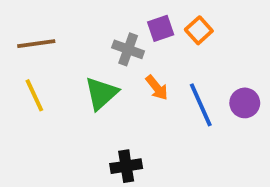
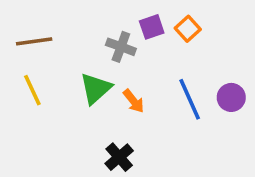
orange arrow: (157, 88) -> (134, 101), moved
black cross: (126, 166) -> (119, 157), turned -32

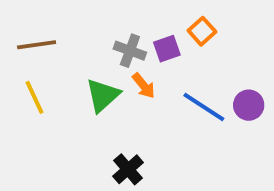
purple square: (152, 27) -> (167, 49), moved
blue line: (190, 99) -> (204, 107), turned -33
orange arrow: (134, 101) -> (144, 86), moved

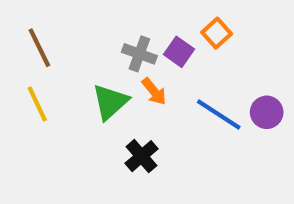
brown line: (37, 45) -> (39, 48), turned 72
purple square: (167, 49) -> (179, 52), turned -36
black cross: (128, 169) -> (142, 156), moved

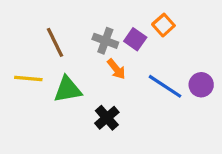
brown line: (39, 48) -> (55, 42), moved
green triangle: (110, 102) -> (68, 89), moved, turned 32
yellow line: (37, 104) -> (28, 78), turned -60

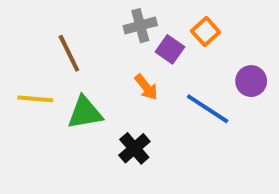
gray cross: (105, 41) -> (140, 26), moved, turned -35
purple circle: (201, 85) -> (251, 81), moved

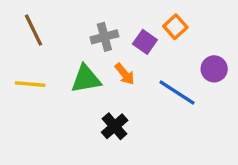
gray cross: (140, 26) -> (104, 37), moved
brown line: (69, 53) -> (34, 30), moved
green triangle: (85, 113) -> (86, 79), moved

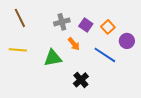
orange square: (175, 27) -> (108, 27), moved
green triangle: (86, 79) -> (53, 58), moved
black cross: (115, 126) -> (81, 80), moved

